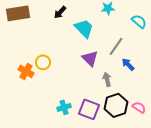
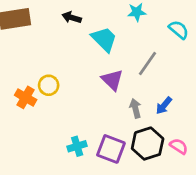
black arrow: (60, 12) -> (72, 17), turned 64
blue arrow: (128, 64) -> (164, 106), moved, turned -96

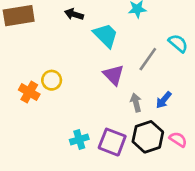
cyan semicircle: (179, 30) -> (178, 43), moved

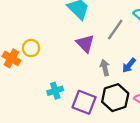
cyan cross: (79, 139) -> (55, 91), moved

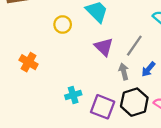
gray line: (115, 30) -> (134, 46), moved
yellow circle: (31, 48) -> (63, 25), moved

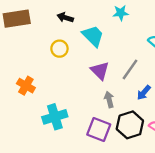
gray arrow: (124, 72) -> (109, 99), moved
cyan cross: (73, 95) -> (55, 117), moved, size x1.5

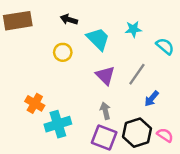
cyan star: (121, 13) -> (133, 29), moved
orange cross: (26, 86) -> (35, 103), moved
gray arrow: (109, 99) -> (105, 111), moved

